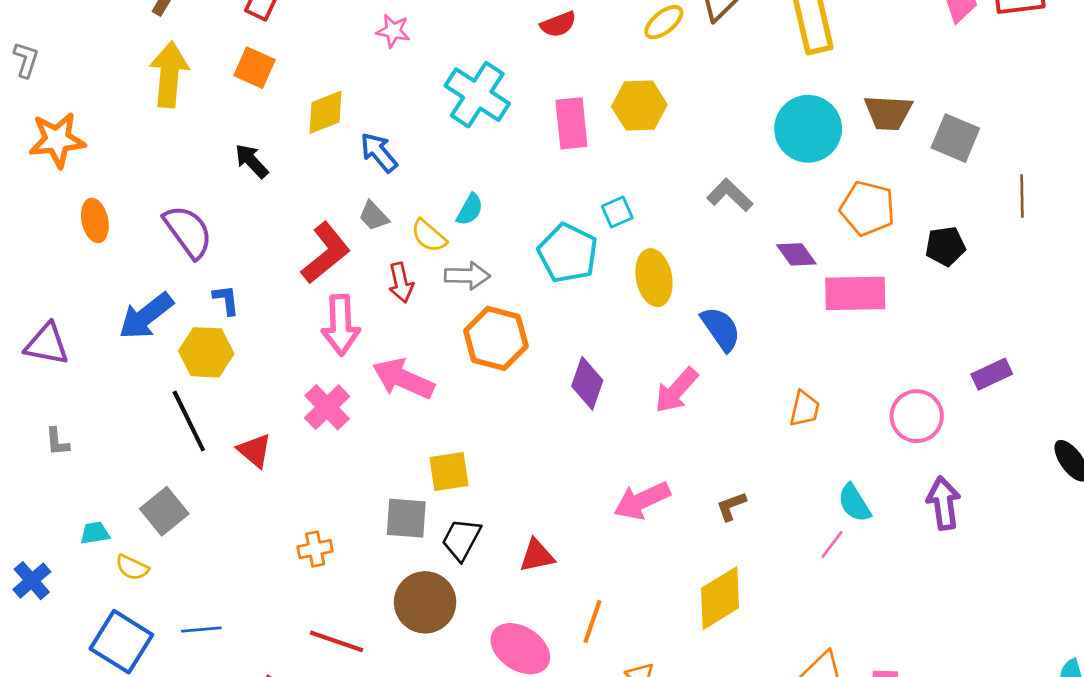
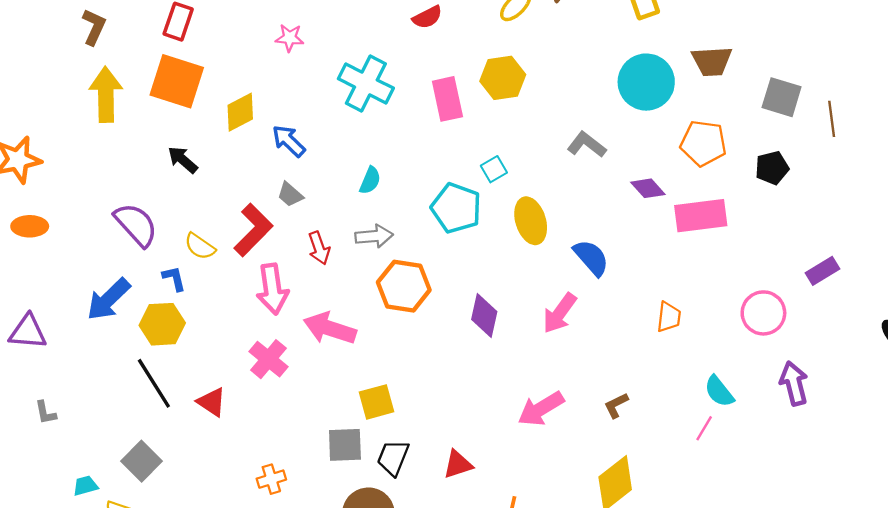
orange square: (254, 68) -> (177, 81), size x1.6
gray square: (955, 138) -> (782, 97), moved
orange ellipse: (95, 220) -> (30, 226), moved, turned -72
yellow semicircle: (429, 236) -> (200, 246), moved

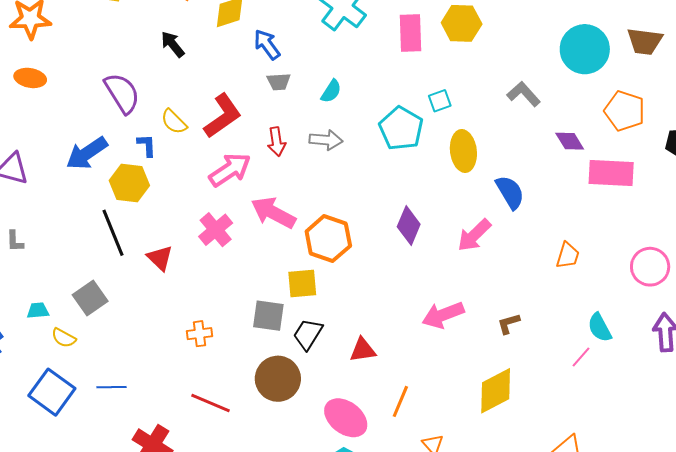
gray trapezoid: (290, 195) -> (279, 82), moved, turned -55
orange hexagon: (404, 286) -> (328, 239), moved
pink arrow: (272, 289) -> (230, 170), turned -126

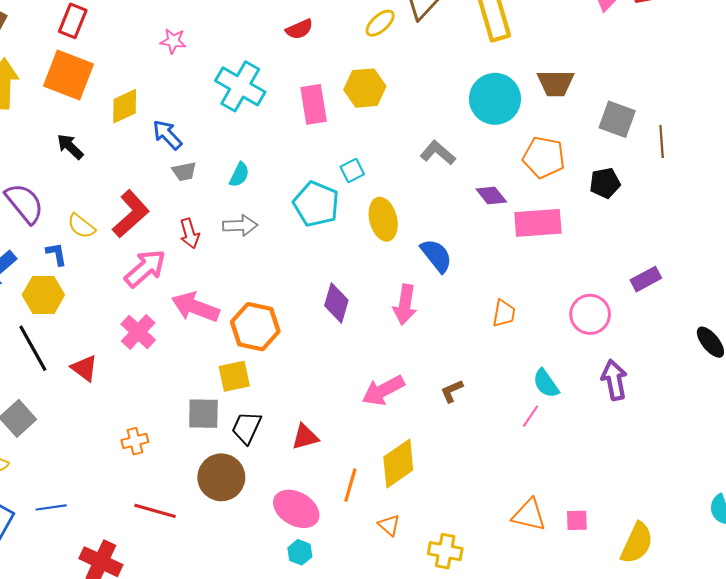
pink arrow: (474, 235) -> (405, 305), turned -30
yellow diamond: (496, 391) -> (398, 464), moved

